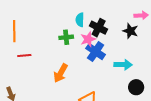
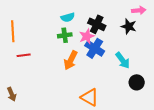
cyan semicircle: (80, 20) -> (68, 17), moved, turned -104
cyan arrow: (123, 65) -> (123, 60), turned 54
orange arrow: (61, 73) -> (71, 60), moved

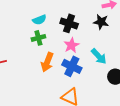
pink star: (87, 36) -> (71, 45), moved
blue cross: (95, 48) -> (72, 66), moved

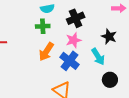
black star: (101, 22) -> (109, 37), moved
black cross: (69, 23) -> (76, 18), turned 36

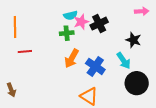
pink star: (74, 40) -> (81, 22), moved
black circle: (110, 80) -> (137, 83), size x1.5

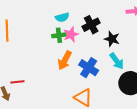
pink star: (81, 22) -> (71, 34), moved
black star: (133, 40) -> (112, 39), moved
red line: (25, 51) -> (17, 82), moved

